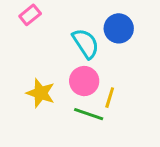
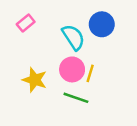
pink rectangle: (30, 15) -> (26, 23), moved
yellow line: (110, 98) -> (90, 73), moved

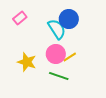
blue circle: (102, 24) -> (69, 19), moved
yellow line: (90, 73) -> (70, 57), turned 40

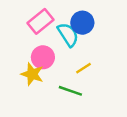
pink rectangle: (20, 18) -> (41, 21), moved, size x1.5
pink circle: (56, 54) -> (43, 57), moved

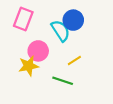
pink rectangle: (41, 21) -> (23, 19), moved, turned -30
yellow star: (32, 74) -> (29, 66), turned -30

